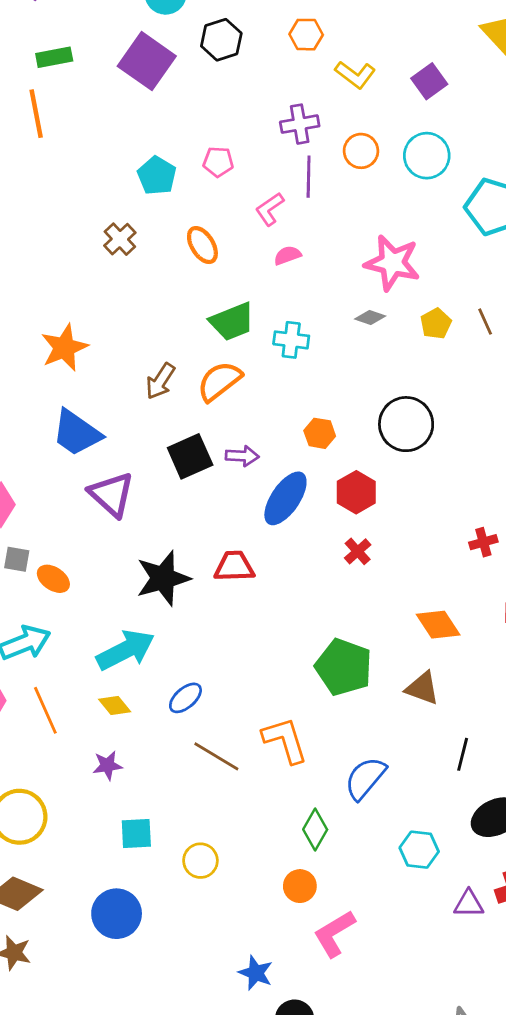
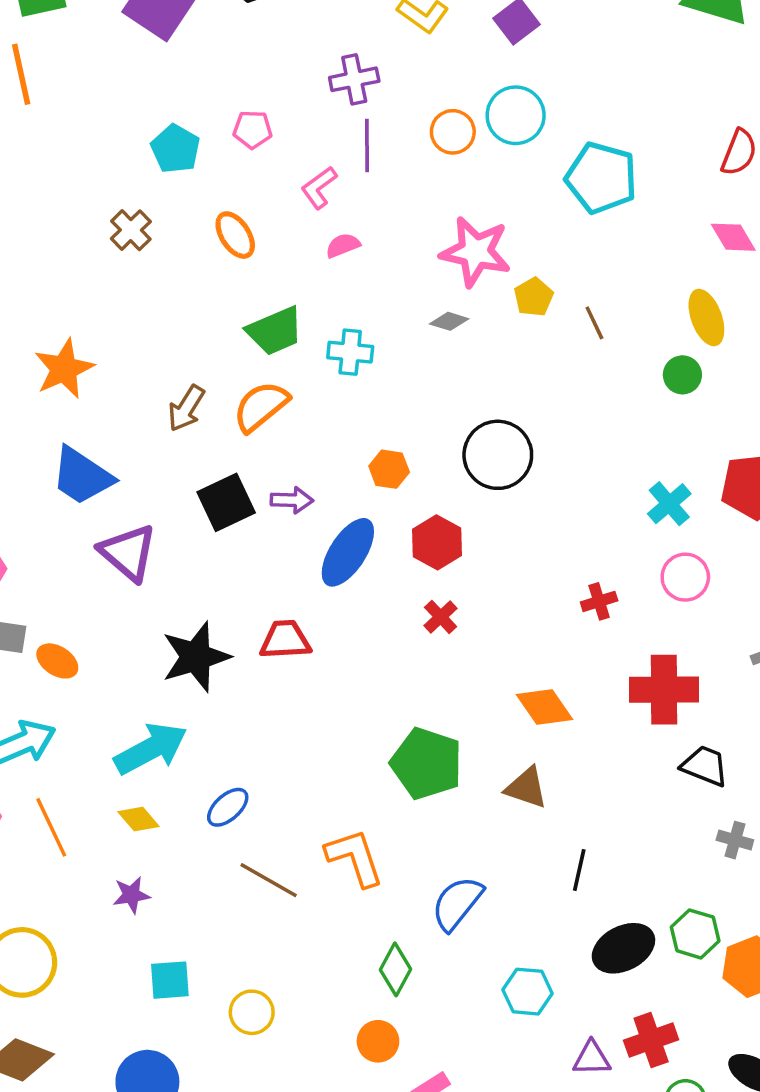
orange circle: (361, 151) -> (453, 132), moved
yellow pentagon: (436, 324) -> (534, 297), moved

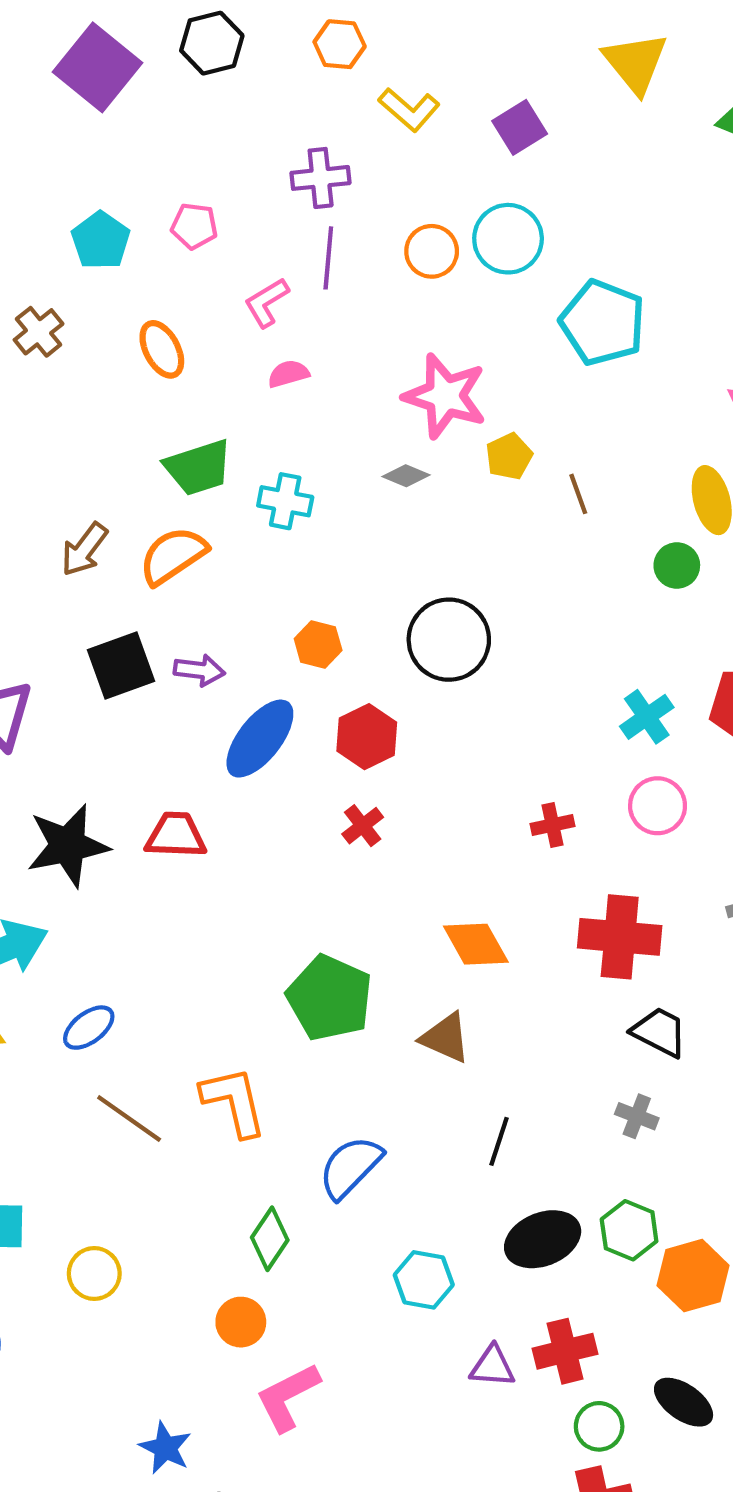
gray cross: (735, 840) -> (637, 1116), moved

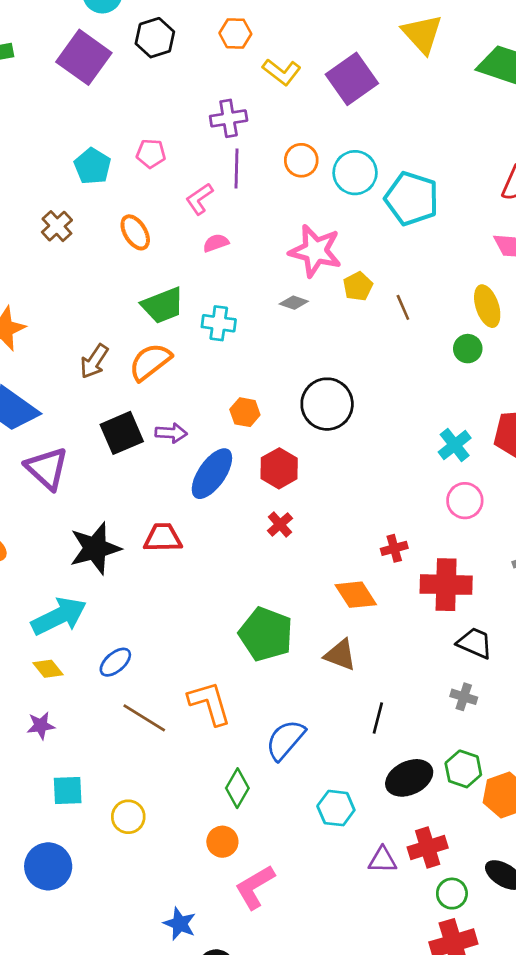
purple square: (520, 127) -> (352, 79), size x1.5
cyan circle: (508, 239) -> (355, 173), moved
red cross: (552, 825) -> (394, 548), moved

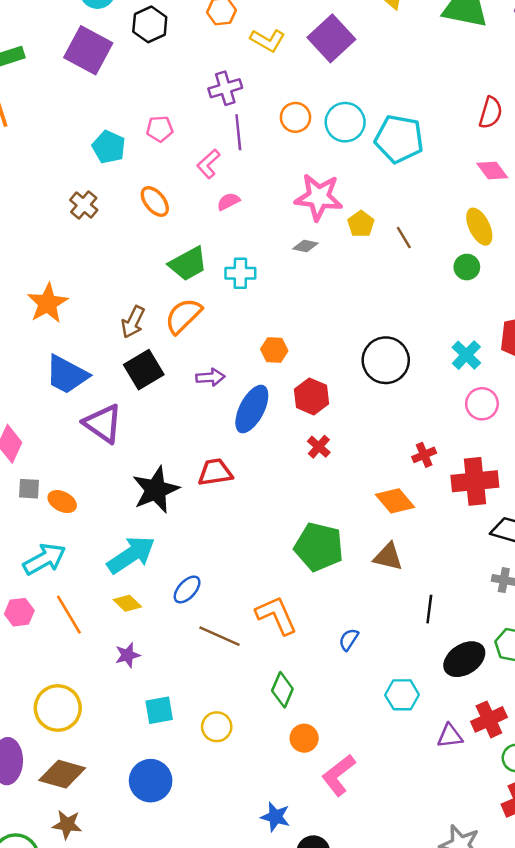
black circle: (327, 404) -> (386, 360), moved
black square: (122, 433) -> (144, 370), moved
blue semicircle: (285, 740) -> (349, 639), size x0.6
green diamond: (237, 788) -> (282, 690), moved

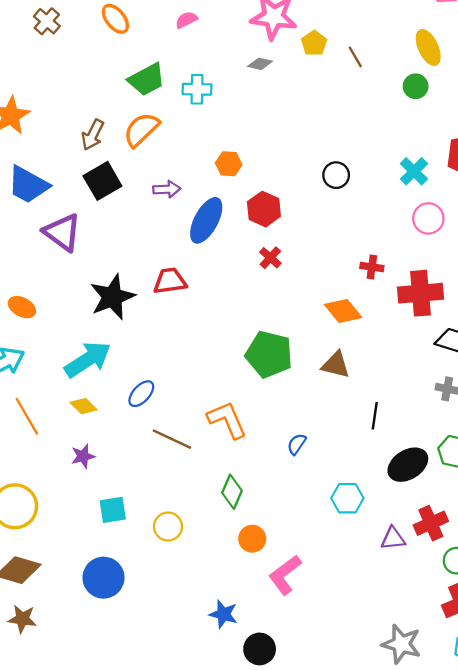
black circle: (386, 360) -> (336, 175), size x0.6
red cross: (424, 455) -> (372, 267), turned 30

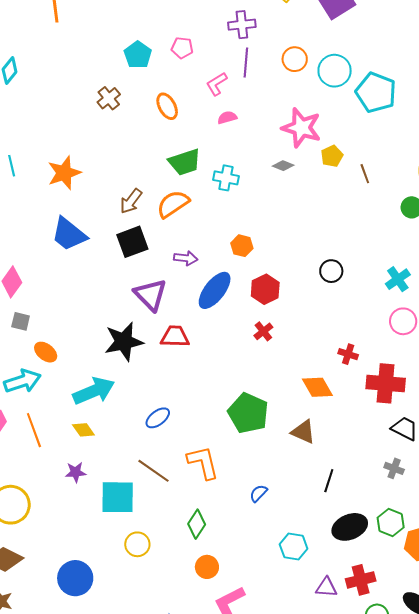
purple triangle: (62, 232) -> (150, 295), moved
orange ellipse: (22, 307) -> (46, 352), moved
blue ellipse: (141, 394) -> (158, 418), moved
cyan square: (113, 510) -> (118, 497), moved, size x1.5

